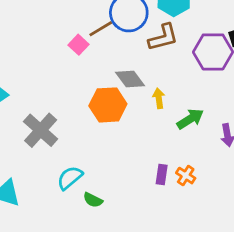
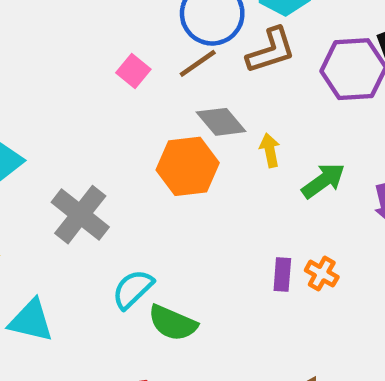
brown line: (101, 29) -> (198, 63), moved
green semicircle: (93, 200) -> (173, 323), size x1.5

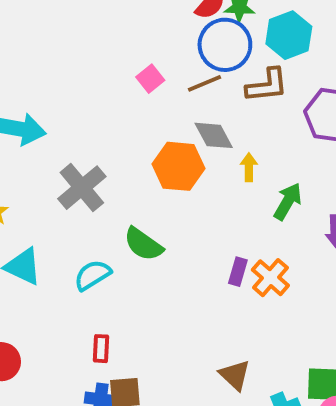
green arrow: (323, 181) -> (288, 201), turned -36
orange cross: (322, 274) -> (270, 278), size x1.4
cyan semicircle: (133, 289) -> (93, 275), moved
green semicircle: (173, 323) -> (143, 244), moved

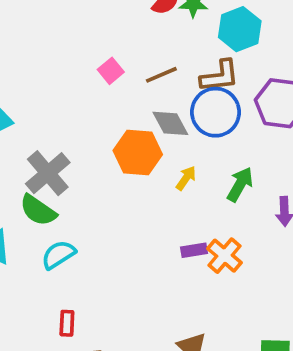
blue circle: (225, 45) -> (215, 112), moved
yellow arrow: (249, 167) -> (186, 178), moved, turned 35
green semicircle: (143, 244) -> (38, 210), moved
purple rectangle: (238, 272) -> (194, 250), turned 65

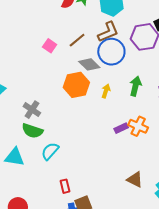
gray cross: (48, 173) -> (32, 110), size x0.7

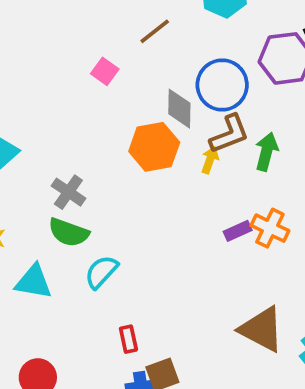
brown L-shape: (108, 32) -> (229, 134), moved
brown line: (77, 40) -> (155, 31), moved
gray diamond: (89, 64) -> (179, 109), turned 45
brown triangle: (135, 180) -> (262, 329), size x1.5

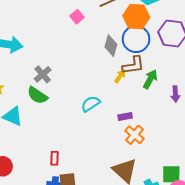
orange hexagon: (154, 147) -> (136, 17), moved
orange cross: (270, 228) -> (134, 135), moved
cyan semicircle: (101, 272) -> (91, 104), moved

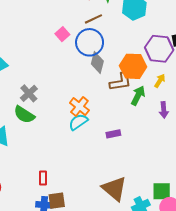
orange hexagon: (136, 17) -> (133, 66), moved
blue circle: (136, 39) -> (90, 42), moved
yellow arrow: (120, 76) -> (160, 81), moved
orange cross: (134, 135) -> (79, 107), moved

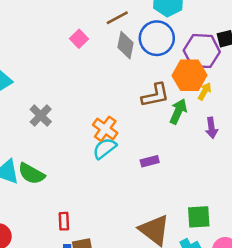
blue circle: (90, 42) -> (157, 38), moved
gray diamond: (97, 63) -> (125, 45), moved
orange hexagon: (133, 66) -> (190, 75), moved
green semicircle: (24, 115) -> (31, 174), moved
green square: (162, 191) -> (199, 217), moved

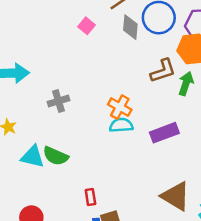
gray cross: (41, 116) -> (58, 101), turned 35
cyan semicircle: (105, 148) -> (121, 125), turned 40
purple rectangle: (150, 161) -> (164, 133), size x1.6

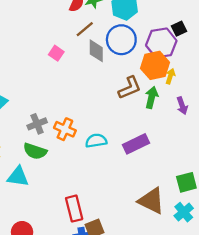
orange cross: (120, 107) -> (65, 129), moved
green semicircle: (56, 156) -> (35, 151), moved
red rectangle: (90, 197) -> (74, 209), size x1.6

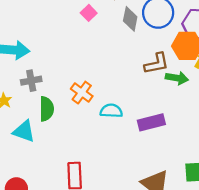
green arrow: (152, 97) -> (177, 78), turned 75
gray cross: (37, 124) -> (31, 81), moved
green semicircle: (35, 151) -> (47, 109), turned -120

